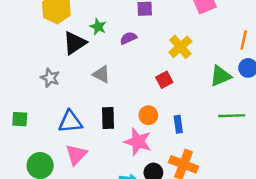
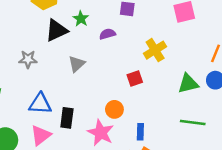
gray triangle: (101, 74) -> (77, 64), turned 42
gray star: (50, 78) -> (28, 59), turned -30
black rectangle: (108, 118) -> (67, 118), moved
blue rectangle: (178, 124) -> (140, 132), moved

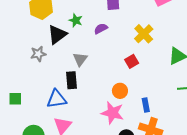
gray star: (28, 59) -> (38, 54), moved
black rectangle: (67, 118) -> (71, 80), moved

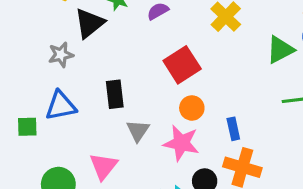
gray triangle: (80, 59) -> (138, 131), moved
red square: (132, 61) -> (182, 65), moved, size x1.6
blue triangle: (57, 99) -> (61, 106), moved

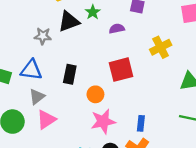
orange circle: (192, 108) -> (95, 94), moved
gray triangle: (138, 131) -> (37, 97), moved
pink star: (181, 143) -> (103, 121), turned 30

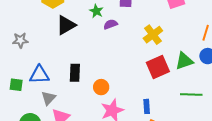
green star: (93, 12) -> (96, 11), moved
gray star: (43, 36) -> (20, 40), moved
red square: (121, 70) -> (158, 67), moved

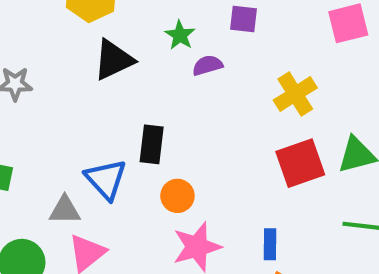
black rectangle: (75, 73) -> (152, 144), moved
blue triangle: (39, 75) -> (106, 179), moved, turned 45
gray triangle: (48, 98) -> (65, 210), turned 42

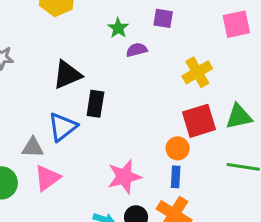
black triangle: (114, 60) -> (67, 75), moved
blue triangle: (106, 179) -> (62, 127), turned 32
orange circle: (177, 196) -> (178, 148), moved

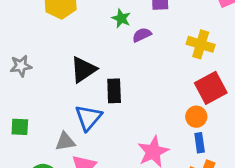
yellow cross: (197, 72) -> (201, 44), turned -32

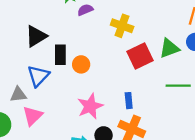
yellow cross: (201, 44) -> (122, 26), moved
orange circle: (196, 117) -> (81, 64), moved

